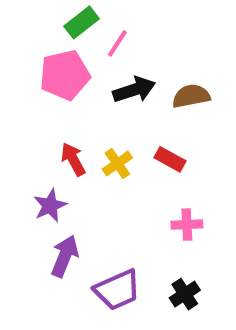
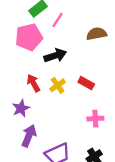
black arrow: (134, 90) -> (55, 56), moved
brown semicircle: (191, 96) -> (96, 34), moved

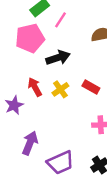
purple star: (21, 108) -> (14, 105), moved

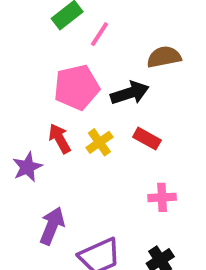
pink pentagon: (30, 38) -> (77, 87), moved
black arrow: (58, 58) -> (130, 93), moved

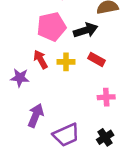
yellow cross: (99, 142) -> (66, 62), turned 35
purple star: (27, 167) -> (20, 78), turned 30

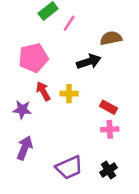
pink pentagon: (51, 27) -> (33, 58), moved
red rectangle: (96, 59) -> (108, 107), moved
purple arrow: (36, 115) -> (25, 148), moved

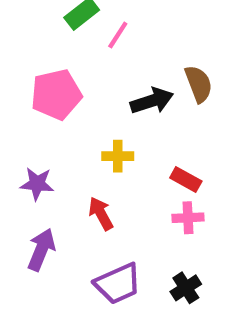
brown semicircle: (111, 38) -> (199, 84), moved, turned 80
red arrow: (43, 91) -> (101, 213), moved

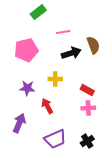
pink line: (118, 35) -> (63, 32), moved, turned 48
purple star: (37, 184) -> (27, 88), moved

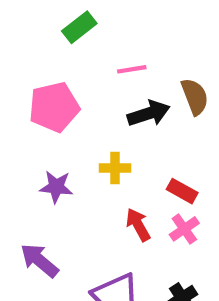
red arrow: (47, 106) -> (138, 225), moved
pink cross: (88, 108) -> (184, 229), turned -32
purple arrow: (19, 123) -> (39, 260), turned -72

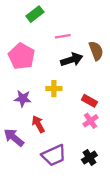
pink pentagon: (54, 107) -> (22, 56), turned -30
red arrow: (138, 225) -> (38, 124), moved

